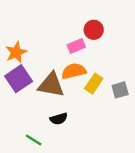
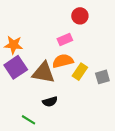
red circle: (94, 30) -> (80, 16), moved
orange star: (16, 52) -> (14, 45), turned 30

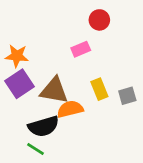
orange semicircle: (63, 61) -> (70, 109), moved
yellow rectangle: (80, 72) -> (99, 89), turned -56
black semicircle: (50, 102) -> (43, 126), moved, size x1.6

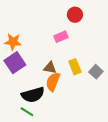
brown triangle: (54, 90) -> (50, 68), moved, size x0.6
gray square: (127, 96) -> (96, 72), turned -32
orange semicircle: (70, 109) -> (53, 82), turned -54

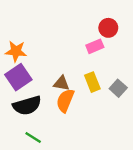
red circle: (75, 15) -> (108, 28), moved
pink rectangle: (61, 37) -> (95, 46), moved
black semicircle: (33, 95) -> (27, 105), moved

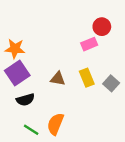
orange semicircle: (65, 101) -> (55, 124), moved
black semicircle: (27, 105) -> (25, 100), size x0.7

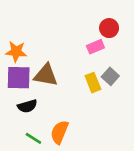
purple square: (17, 73) -> (19, 78), turned 35
brown triangle: (58, 79) -> (46, 75), moved, size x1.5
gray square: (111, 83) -> (110, 76), moved

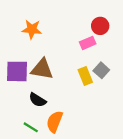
orange star: (16, 52) -> (32, 29), moved
black semicircle: (27, 106) -> (38, 100), moved, turned 48

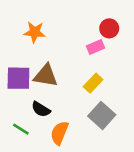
gray square: (101, 70) -> (102, 115), moved, size x1.5
yellow rectangle: (85, 76) -> (93, 83), turned 66
green line: (31, 127) -> (21, 129), moved

